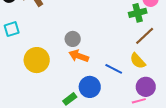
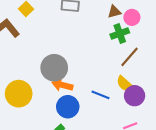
gray circle: (73, 39) -> (54, 68), size x1.6
blue circle: (90, 87) -> (68, 107), moved
purple circle: (146, 87) -> (135, 96), moved

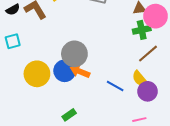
pink circle: (132, 17) -> (155, 16), size x1.5
blue circle: (68, 107) -> (65, 71), moved

